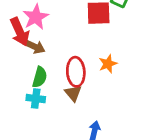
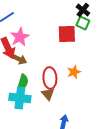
cyan cross: (36, 99) -> (20, 98), size x1.5

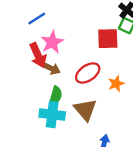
red ellipse: (50, 78) -> (88, 73), moved, turned 60
brown triangle: (48, 94) -> (85, 110), size x1.5

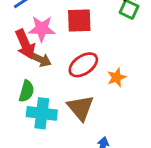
red square: (108, 39) -> (79, 21), moved
pink star: (52, 42) -> (42, 29), turned 30
green semicircle: (56, 95) -> (27, 91), moved

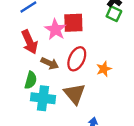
pink star: (42, 29) -> (55, 30), moved, turned 30
brown arrow: (40, 59) -> (50, 63), moved
red ellipse: (83, 65) -> (77, 59), turned -30

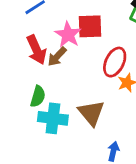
red ellipse: (77, 59) -> (115, 62), moved
brown arrow: (50, 63) -> (57, 57), moved, turned 108

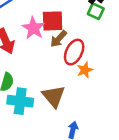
brown arrow: (57, 57) -> (59, 39), moved

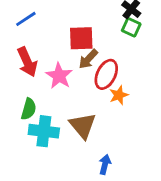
pink star: (33, 28) -> (59, 76), moved

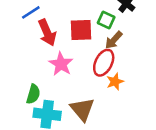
green square: (131, 27) -> (106, 20), moved
brown arrow: (88, 59) -> (114, 40), moved
red arrow: (27, 62) -> (47, 33), moved

